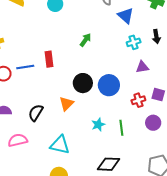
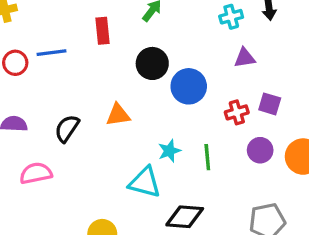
red rectangle: (49, 59) -> (102, 31), moved
black circle: (83, 83) -> (152, 63), moved
orange triangle: (66, 104) -> (118, 115), turned 35
cyan triangle: (60, 145) -> (145, 182), moved

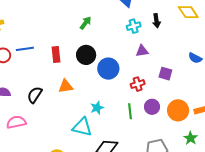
red rectangle: (102, 31) -> (56, 54), moved
purple square: (270, 104) -> (165, 74), moved
green line: (207, 157) -> (130, 111), moved

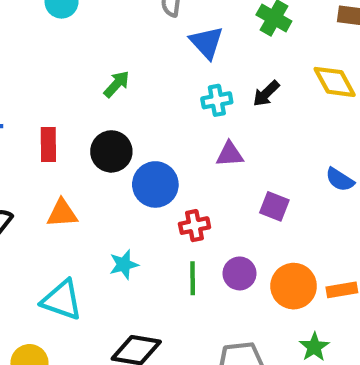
black arrow: (156, 21) -> (266, 94), turned 48
red cross: (138, 84) -> (195, 226), moved
cyan triangle: (82, 127) -> (62, 300), moved

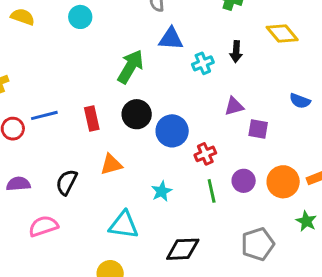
blue triangle: (206, 42) -> (171, 39), moved, turned -32
green arrow: (117, 84) -> (131, 67), size x1.6
black arrow: (266, 94) -> (236, 52), turned -30
purple triangle: (230, 154) -> (234, 106), moved

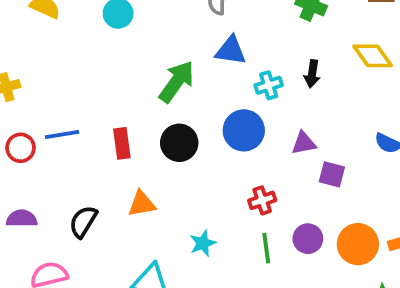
blue circle: (172, 131) -> (244, 130), moved

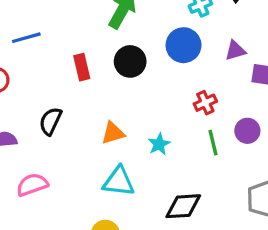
blue line: (62, 134) -> (26, 38), moved
orange triangle: (142, 204) -> (113, 133), moved
black semicircle: (83, 222) -> (50, 121), moved

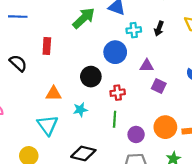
black circle: (130, 61) -> (91, 77), moved
black semicircle: (50, 121) -> (18, 63), moved, turned 90
purple circle: (247, 131) -> (136, 134), moved
cyan triangle: (119, 181) -> (48, 125), turned 30

